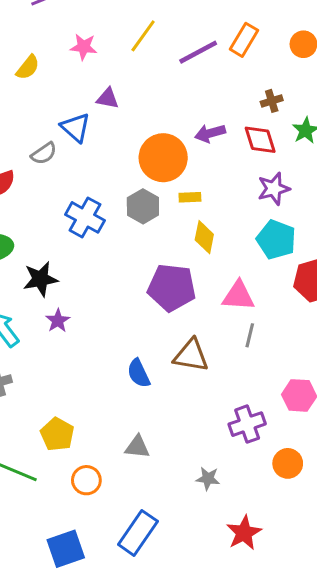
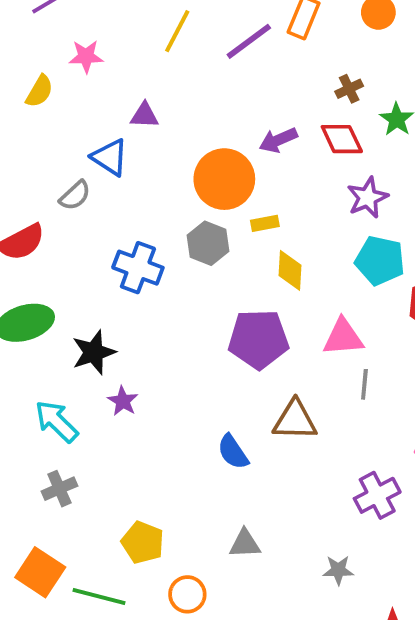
pink star: (84, 47) -> (86, 56), moved

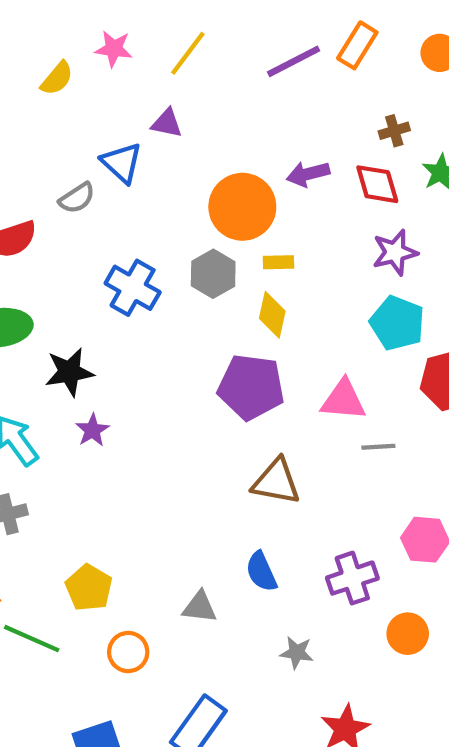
yellow line: (177, 31) -> (188, 53), moved
yellow diamond: (290, 270) -> (272, 315), moved
gray line: (364, 384) -> (378, 447), moved, turned 72
blue semicircle: (233, 452) -> (261, 572), moved

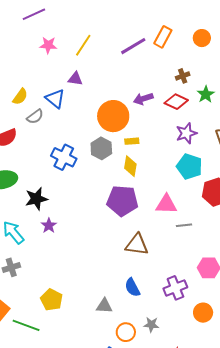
yellow semicircle: (57, 78) -> (20, 97), moved
red diamond: (377, 184) -> (176, 102), turned -45
orange circle: (128, 652) -> (126, 332), moved

